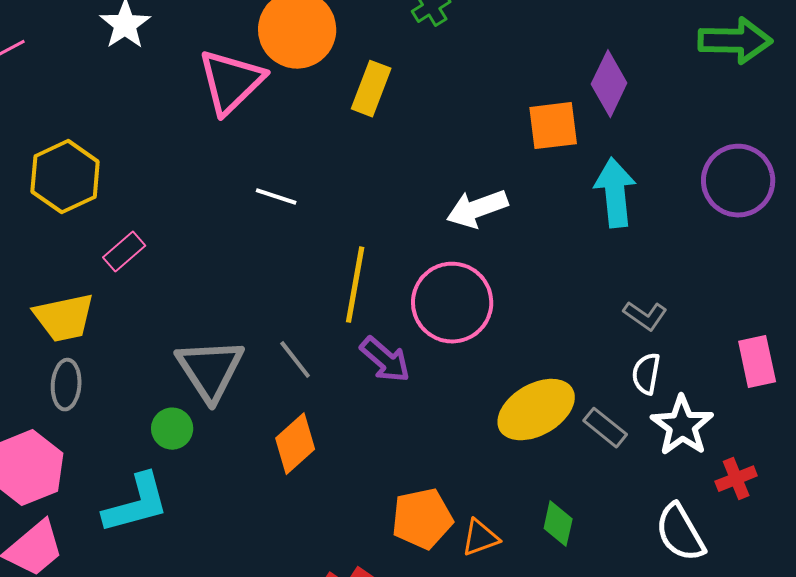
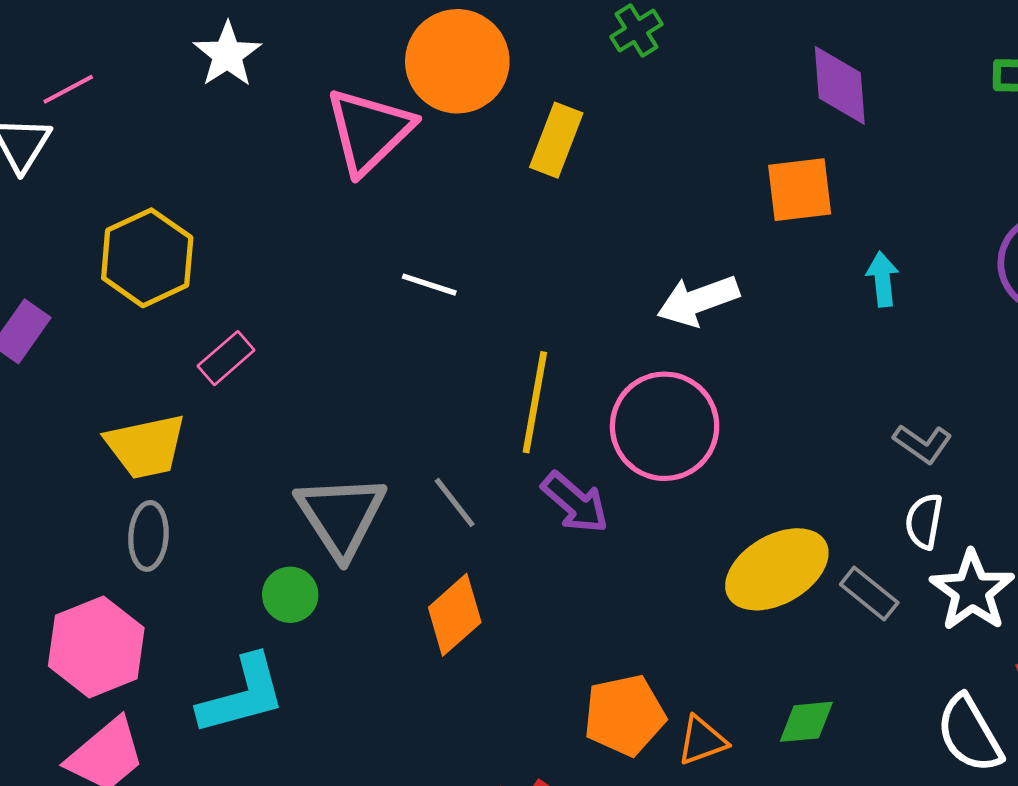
purple diamond: (609, 84) -> (840, 85), moved, turned -30
cyan arrow: (615, 193) -> (883, 279), size x0.6
green diamond: (558, 524) -> (806, 722), turned 72

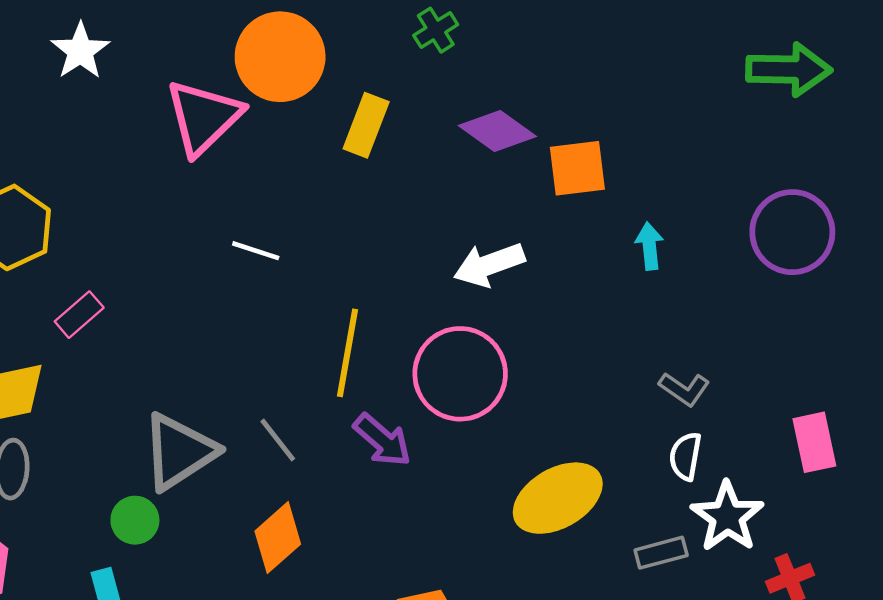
purple diamond: (840, 85) -> (497, 131), moved, turned -50
gray triangle: (341, 516) -> (179, 452), turned 30
gray rectangle: (869, 593) -> (661, 553), moved, turned -54

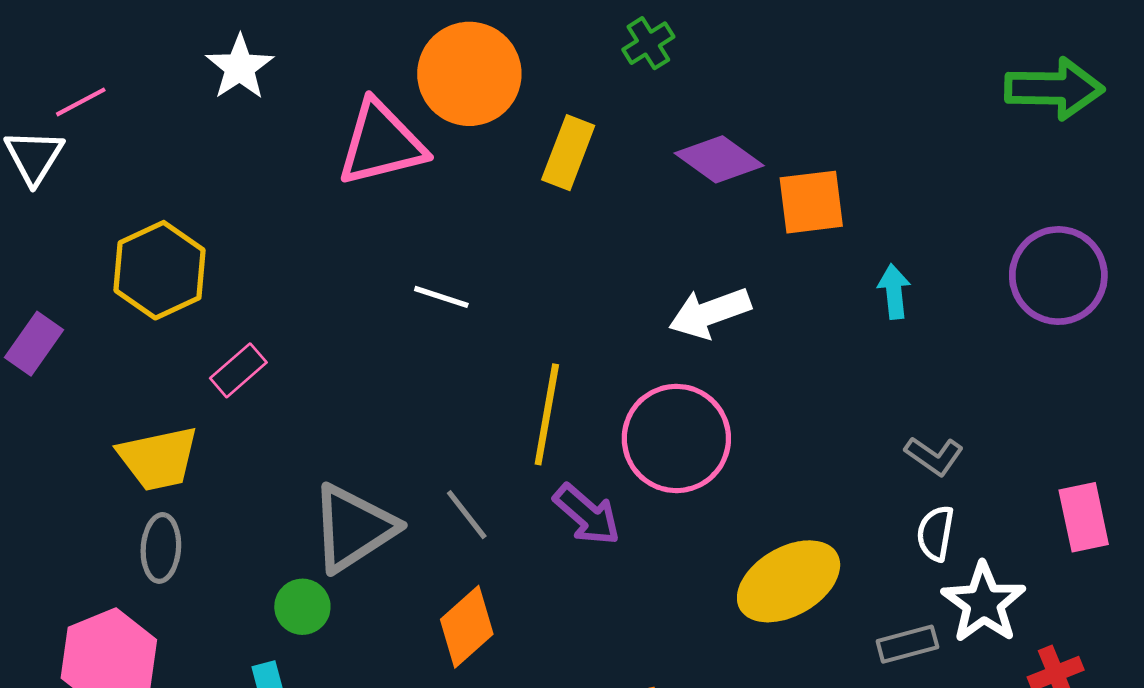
pink triangle: (203, 117) -> (381, 143), turned 30

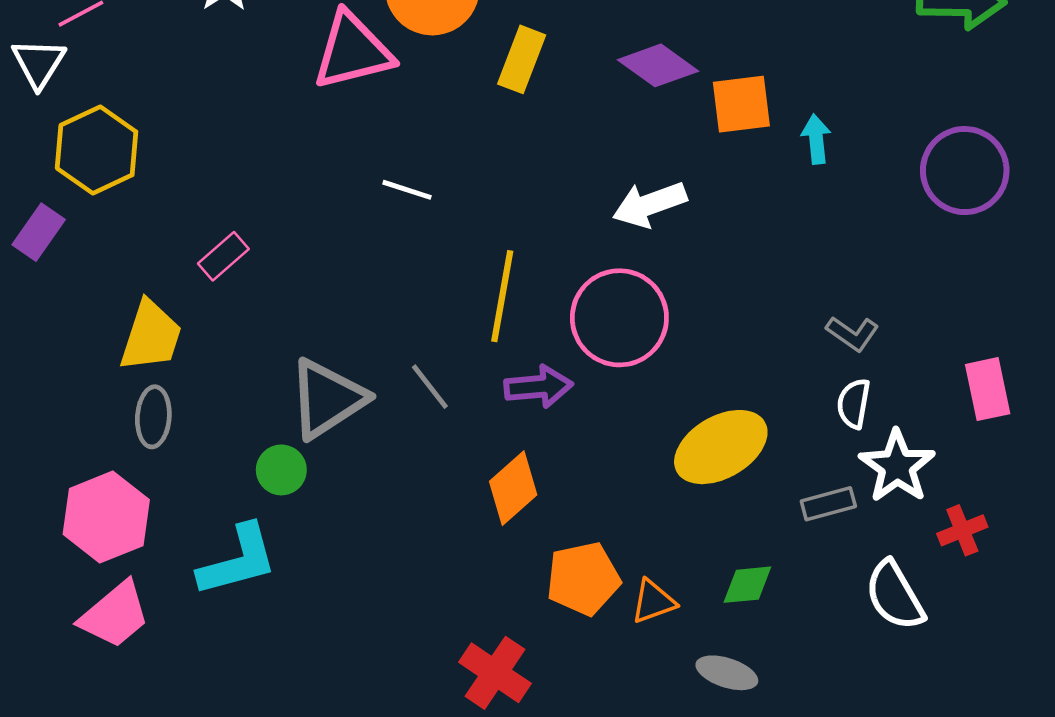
yellow hexagon: (160, 270) -> (97, 150), moved
cyan arrow: (894, 292) -> (816, 139), moved
yellow trapezoid: (158, 458) -> (151, 336), turned -60
purple arrow: (587, 515) -> (538, 387), turned -46
orange diamond: (467, 627) -> (513, 488), moved

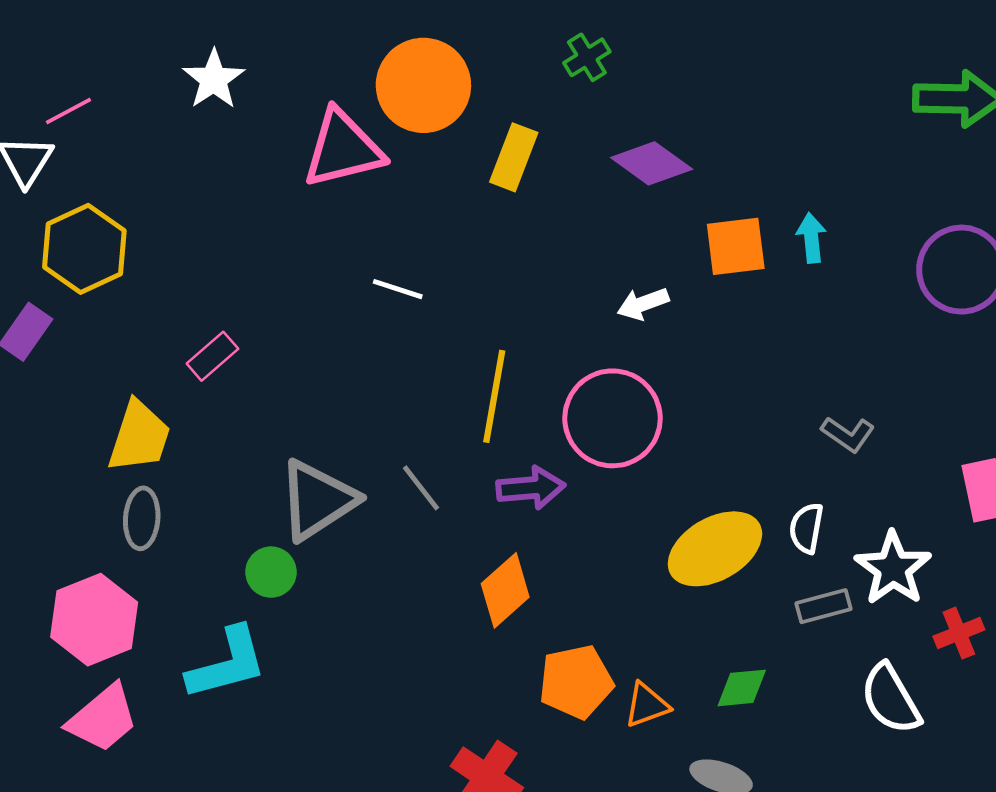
orange square: (741, 104) -> (736, 246), moved
white arrow: (650, 204) -> (643, 304), size x0.7
white semicircle: (854, 404) -> (806, 528), moved

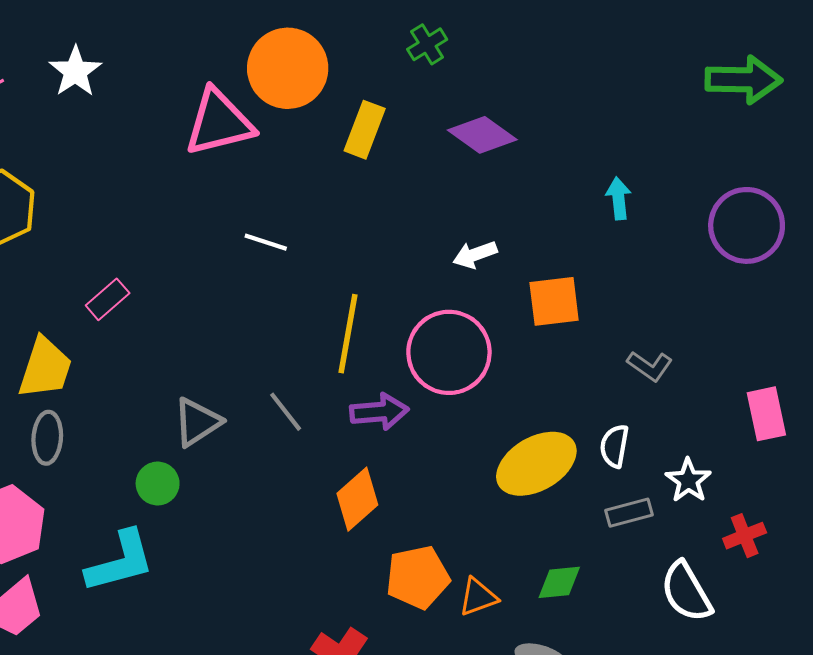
white star: (214, 79) -> (75, 71), moved
orange square: (736, 246) -> (554, 301), moved
gray triangle: (317, 500) -> (197, 422), size x0.7
white star: (893, 568) -> (688, 480), size x0.7

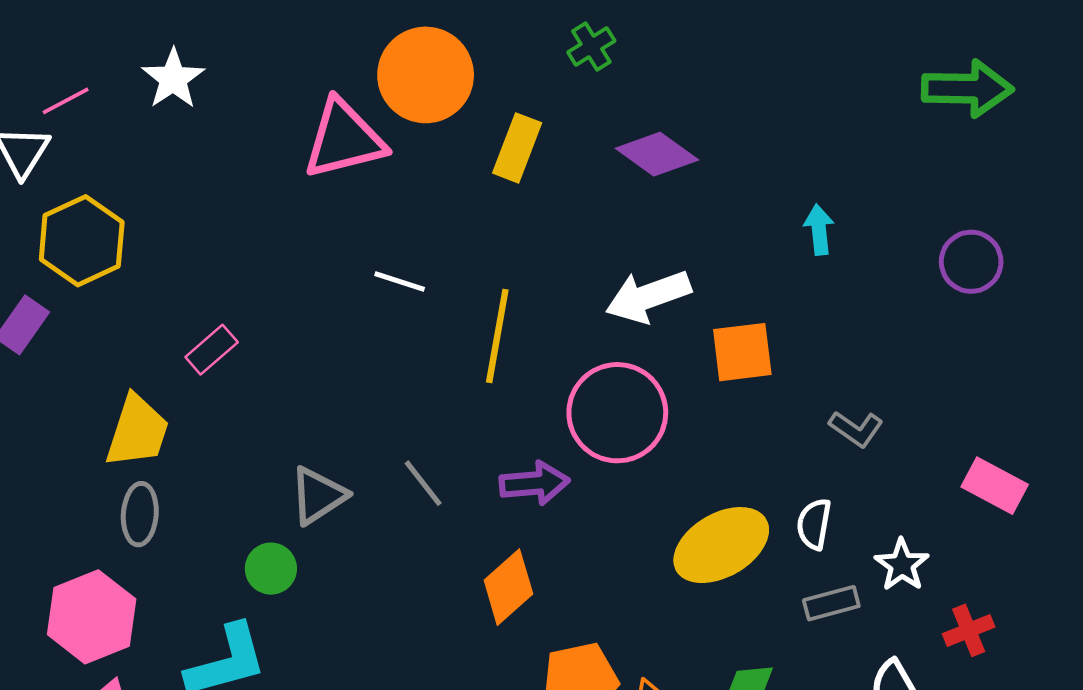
purple circle: (747, 225) -> (971, 262), size x0.7
white arrow: (475, 255) -> (648, 296), size x1.6
yellow line: (348, 334) -> (497, 336), moved
pink rectangle: (766, 414) -> (995, 486), turned -50

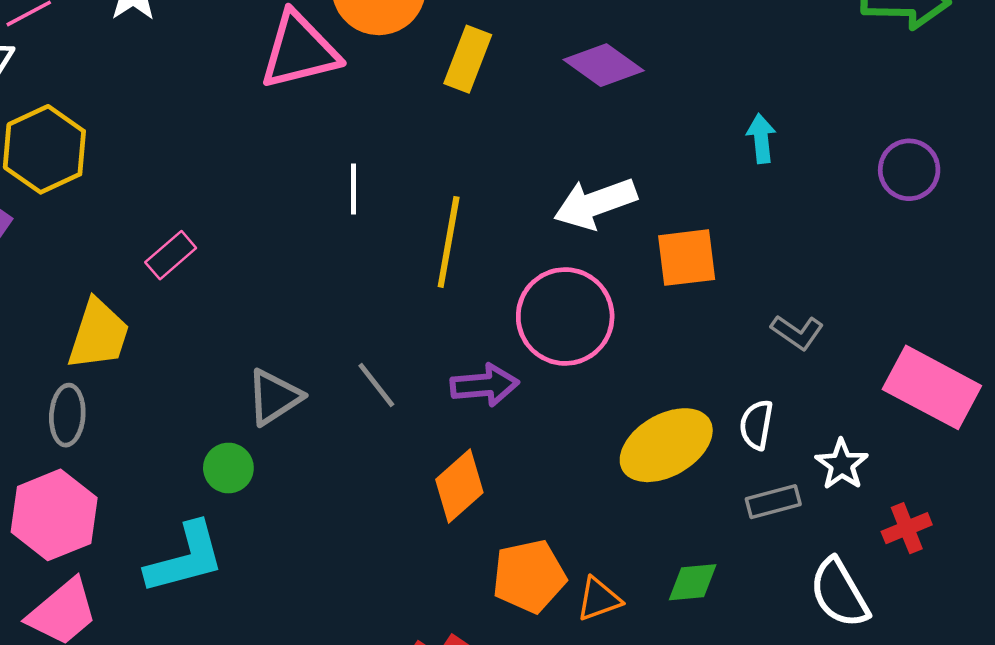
white line: (400, 282) -> (354, 189), turned 72
pink rectangle: (995, 486) -> (932, 387), size x1.5
gray ellipse: (140, 514) -> (67, 415), moved

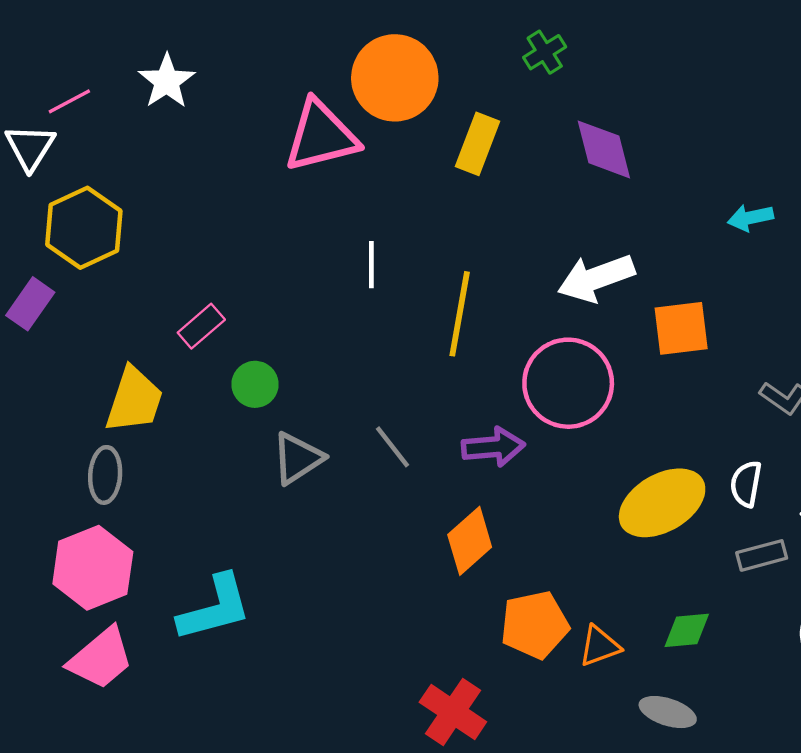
purple diamond: (604, 65) -> (604, 149), turned 40
cyan arrow: (761, 138) -> (750, 218), turned -96
green circle: (228, 468) -> (255, 384), moved

